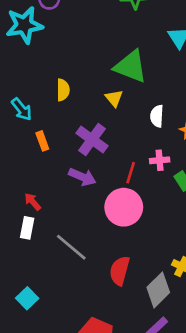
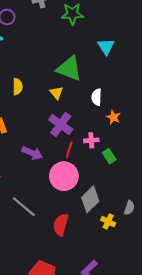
white semicircle: (157, 116) -> (97, 97), moved
purple cross: (92, 140) -> (61, 125), moved
gray diamond: (158, 290) -> (90, 199), moved

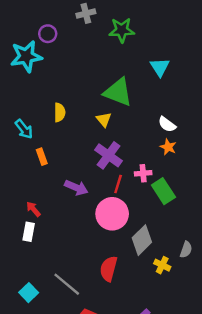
white semicircle: (97, 97) -> (167, 124), moved, turned -56
green rectangle: (109, 156) -> (163, 191), size x1.5
gray line: (24, 207) -> (67, 284), moved

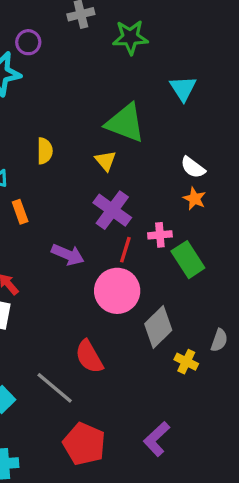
red semicircle: (109, 269) -> (89, 357), moved, turned -45

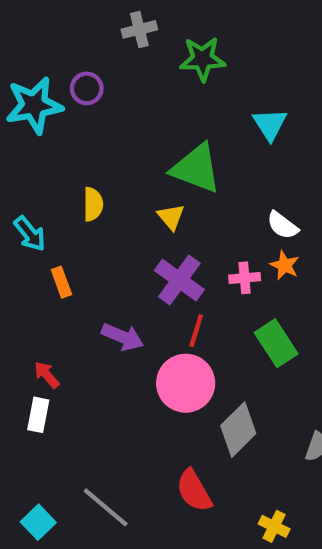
purple circle: (28, 42) -> (87, 88), moved
pink cross: (160, 235) -> (245, 278), moved
red semicircle: (89, 357) -> (194, 491), moved
yellow cross: (186, 362) -> (274, 526), moved

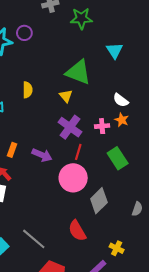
orange rectangle: (61, 282) -> (12, 150), moved, turned 40

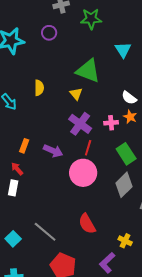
purple circle: (24, 33) -> (49, 33), moved
gray diamond: (99, 201) -> (124, 185), moved

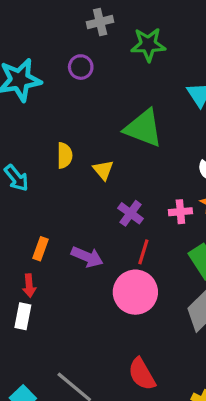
yellow triangle: (76, 94) -> (103, 170), moved
purple cross: (80, 124) -> (131, 213), size x0.7
red arrow: (17, 169) -> (29, 286), turned -144

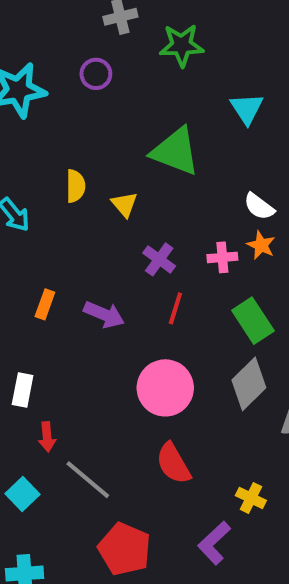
red arrow: (29, 286) -> (47, 437), moved
pink circle: (135, 292) -> (165, 388), moved

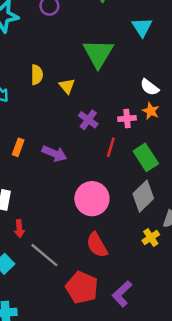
green triangle: (175, 151) -> (98, 53), turned 40
red line: (175, 308) -> (111, 147), moved
yellow cross: (251, 498) -> (151, 237), moved, turned 30
red pentagon: (124, 549) -> (82, 288), moved

